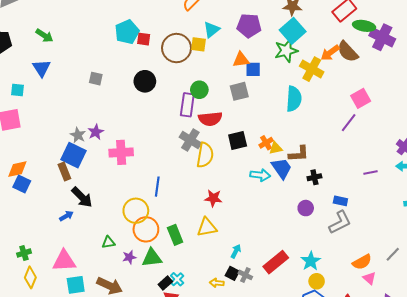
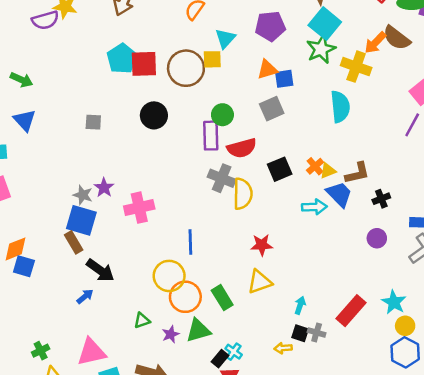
red square: (144, 39) -> (144, 64), size x1.6

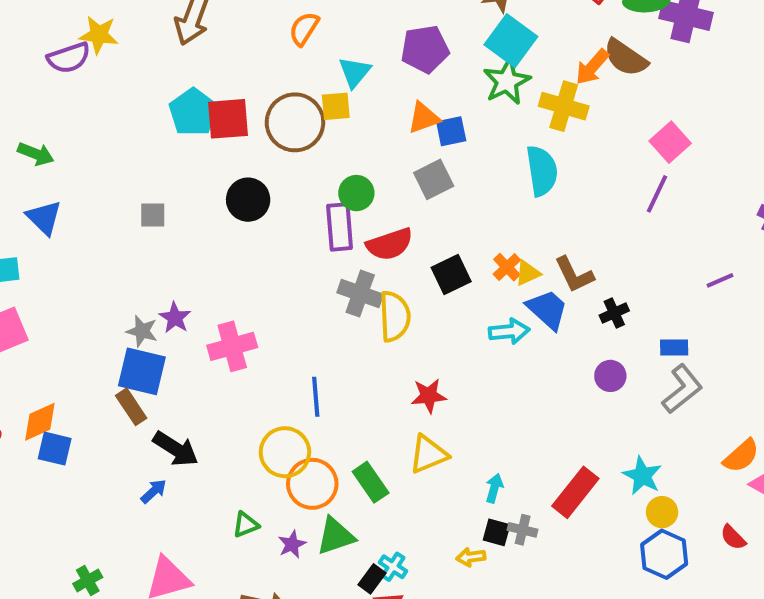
brown L-shape: (357, 173) -> (574, 275), turned 80

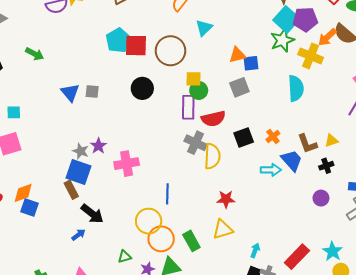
purple pentagon: (425, 49) -> (305, 19), moved
yellow square: (336, 106) -> (193, 79), moved
blue triangle: (44, 218) -> (70, 93), moved
yellow triangle: (528, 273) -> (331, 141), moved

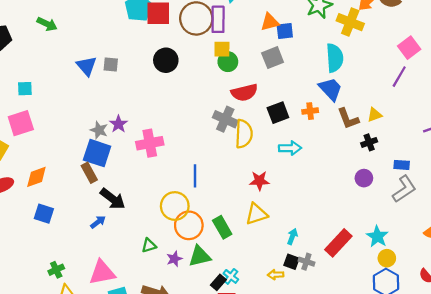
purple rectangle: (188, 107) -> (218, 19), moved
orange cross: (273, 136) -> (310, 111), turned 32
blue trapezoid: (292, 160) -> (330, 89), moved
cyan arrow: (271, 170) -> (290, 148), moved
blue square: (29, 207) -> (44, 214), moved

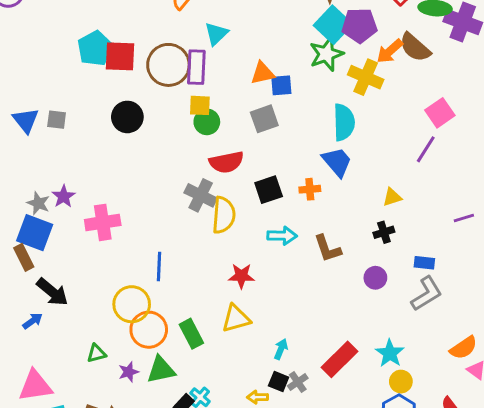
brown L-shape: (348, 119) -> (327, 249), moved
gray cross: (306, 262) -> (298, 382), turned 35

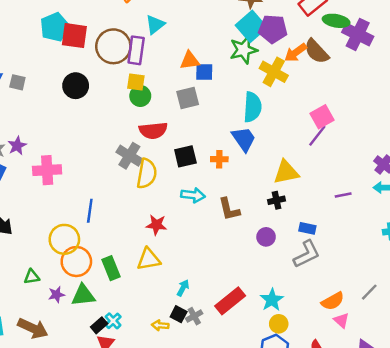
pink square: (440, 113) -> (322, 117), moved
yellow triangle: (392, 197) -> (286, 172), size x1.6

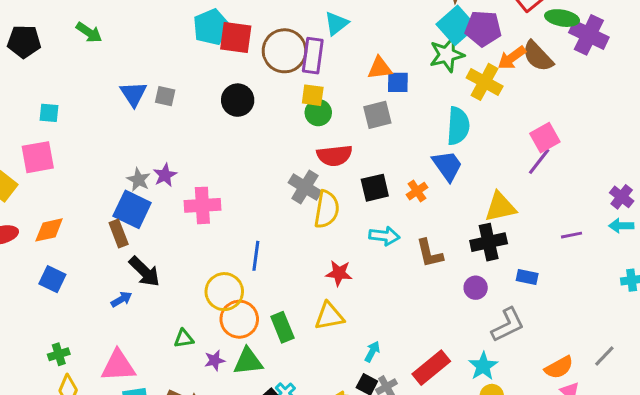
orange cross: (219, 159) -> (417, 191), turned -35
black cross: (277, 200) -> (489, 242), size x1.6
gray L-shape: (307, 254) -> (508, 325), moved

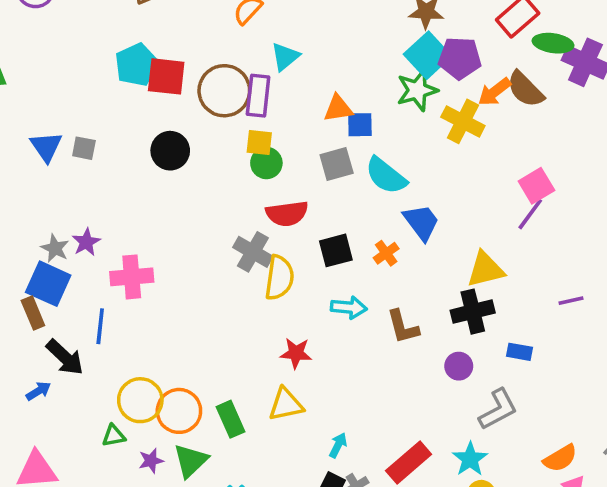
cyan semicircle: (458, 126) -> (386, 176), moved, turned 126
blue line: (256, 256) -> (100, 326), moved
yellow circle: (224, 292) -> (140, 400), moved
green triangle: (248, 361) -> (191, 461), turned -36

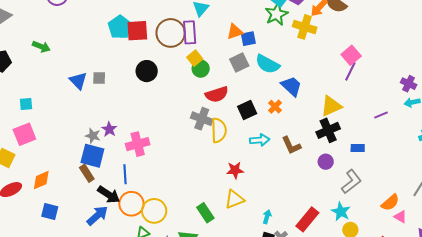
yellow square: (259, 143) -> (195, 58), turned -35
blue arrow: (38, 391) -> (97, 216), size x1.6
orange circle: (179, 411) -> (131, 204), moved

